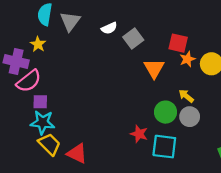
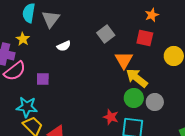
white semicircle: (109, 28) -> (64, 46), moved
orange star: (187, 59) -> (152, 15), moved
yellow arrow: (186, 96) -> (137, 78), moved, size x1.6
purple square: (40, 102) -> (43, 79), moved

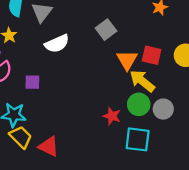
red square: (145, 38) -> (152, 55), moved
white semicircle: (64, 46) -> (57, 44), size x1.5
red star: (111, 117) -> (112, 116), moved

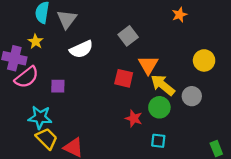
red square: (152, 55) -> (124, 78), moved
gray circle: (163, 109) -> (192, 96), moved
cyan square: (138, 139) -> (158, 141), size x0.6

